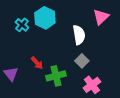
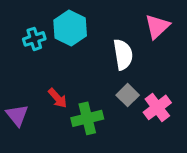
cyan cross: (22, 25) -> (34, 39), turned 32
pink cross: (92, 85) -> (157, 107), moved

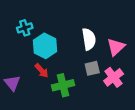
pink triangle: (157, 26) -> (116, 47), moved
cyan hexagon: (70, 28) -> (45, 46), moved
gray square: (128, 95) -> (92, 68), turned 32

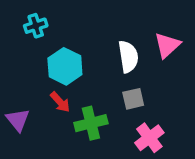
cyan cross: (25, 28) -> (36, 26), moved
pink triangle: (116, 47) -> (167, 45), moved
pink cross: (114, 77) -> (149, 138), moved

